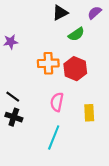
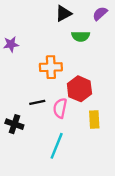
green semicircle: (76, 34) -> (81, 36), turned 35
red hexagon: (75, 69) -> (79, 89), moved
black line: (13, 97) -> (37, 102), moved, turned -48

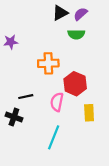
purple semicircle: (100, 13) -> (80, 14), moved
black line: (37, 102) -> (26, 97), moved

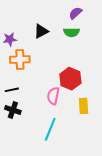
black triangle: (60, 13) -> (41, 31), moved
orange cross: (48, 63) -> (20, 59), moved
black line: (26, 97) -> (12, 90), moved

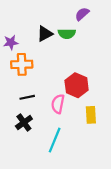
green semicircle: (71, 32) -> (67, 34), moved
black line: (12, 90) -> (27, 97), moved
black cross: (13, 110) -> (24, 123), moved, turned 35

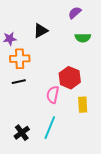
green semicircle: (67, 34) -> (83, 38), moved
black line: (27, 97) -> (19, 82), moved
black cross: (24, 123) -> (22, 133), moved

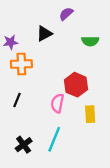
purple semicircle: (75, 13) -> (66, 14), moved
black line: (19, 82) -> (17, 100), moved, turned -56

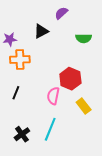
yellow rectangle: (90, 114) -> (84, 106), turned -35

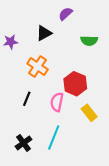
orange cross: (20, 59) -> (38, 66), moved, turned 36
black line: (16, 93) -> (27, 99), moved

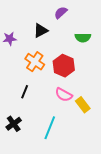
red hexagon: (75, 84) -> (64, 66), moved
pink semicircle: (57, 102) -> (64, 95), moved, turned -72
black cross: (24, 143) -> (14, 124), moved

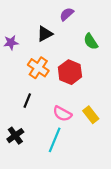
green semicircle: (83, 38) -> (91, 41), turned 56
pink semicircle: (64, 95) -> (62, 114), moved

